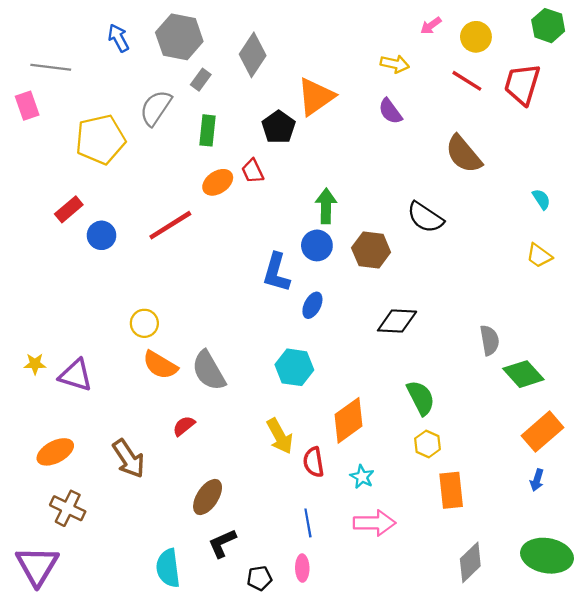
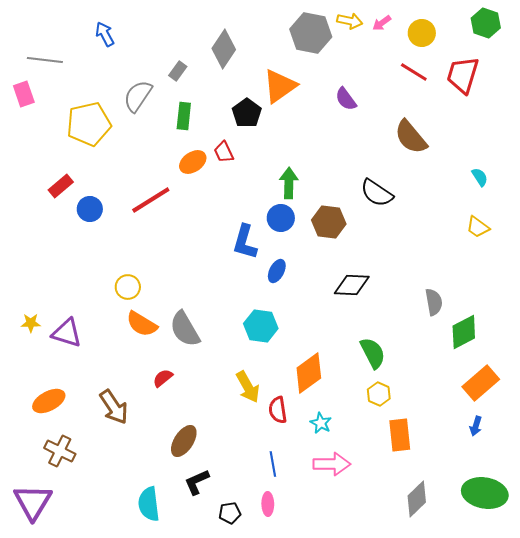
gray hexagon: (179, 37) -> (311, 33), moved
yellow arrow: (395, 64) -> (350, 21), moved
green diamond: (523, 374) -> (464, 332), turned -75

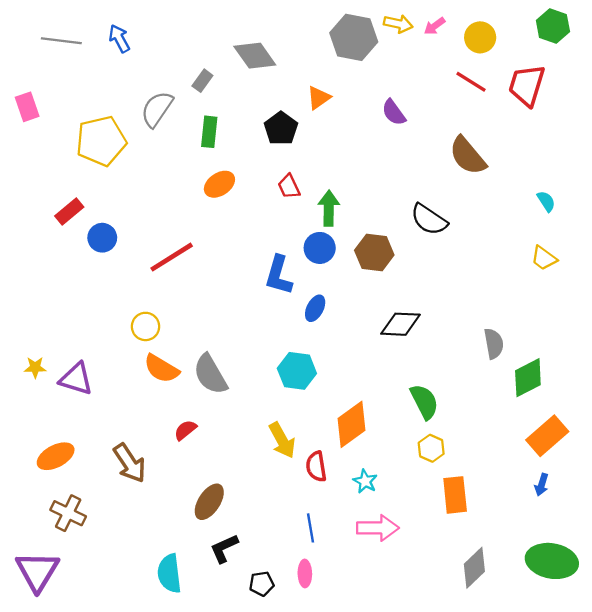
gray diamond: (224, 49) -> (255, 56), turned -69
gray line: (45, 60) -> (61, 41), moved
orange triangle: (280, 86) -> (319, 98), size x0.6
red trapezoid: (224, 152) -> (289, 186), moved
red line: (151, 200) -> (172, 257), moved

